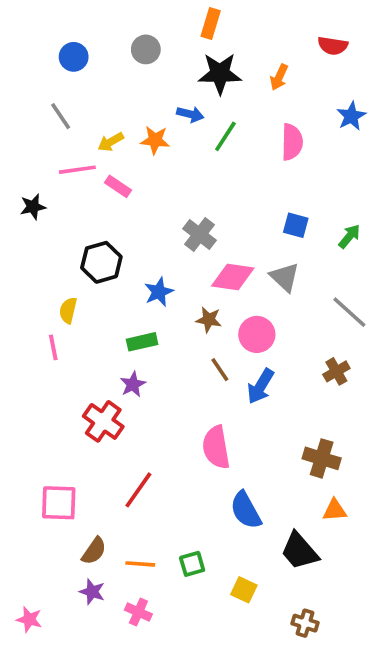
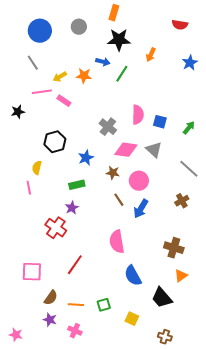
blue circle: (74, 57) -> (40, 31), size x1.5
orange arrow: (279, 77) -> (151, 55), moved
pink semicircle: (292, 142) -> (138, 115), moved
orange triangle: (335, 510) -> (181, 276), turned -32

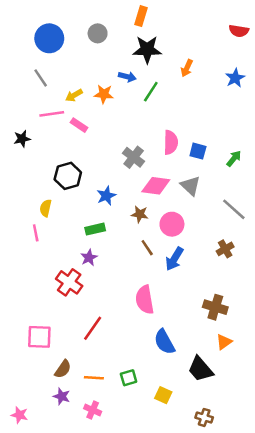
red semicircle: (180, 25) -> (239, 31), moved

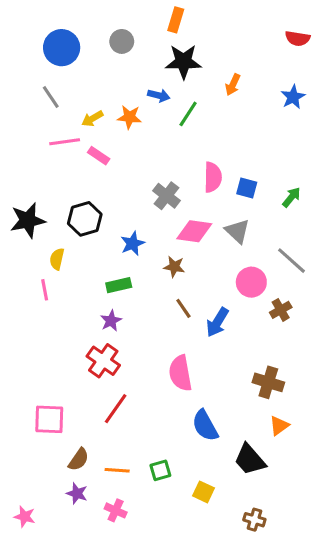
black star: (22, 139) -> (28, 220), moved, size x1.6
pink circle: (172, 224) -> (251, 282), moved
red cross: (69, 282) -> (103, 361), moved

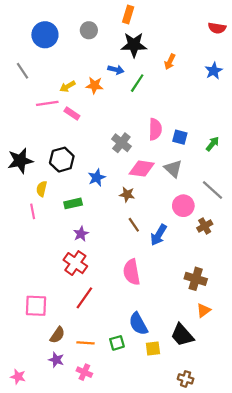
gray line: (51, 97) -> (22, 71), moved
green rectangle: (119, 285) -> (73, 203), moved
blue semicircle: (205, 426) -> (138, 324), moved
yellow square: (204, 492) -> (153, 349), moved, turned -32

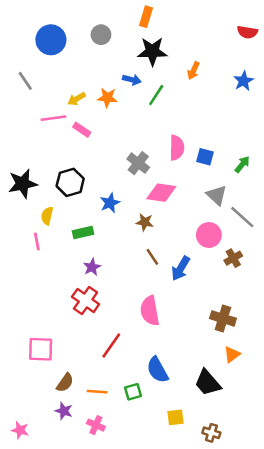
gray triangle: (173, 169) -> (217, 195), moved
red line: (84, 298) -> (111, 345), moved
yellow square: (153, 349) -> (175, 417), moved

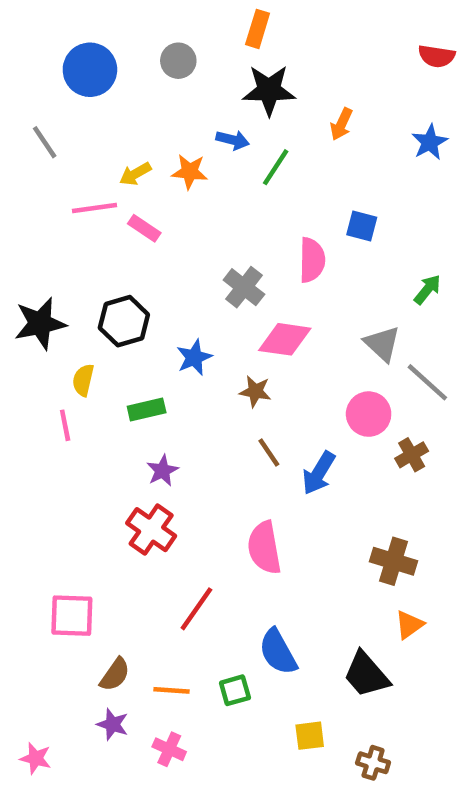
blue square: (205, 157) -> (362, 226), moved

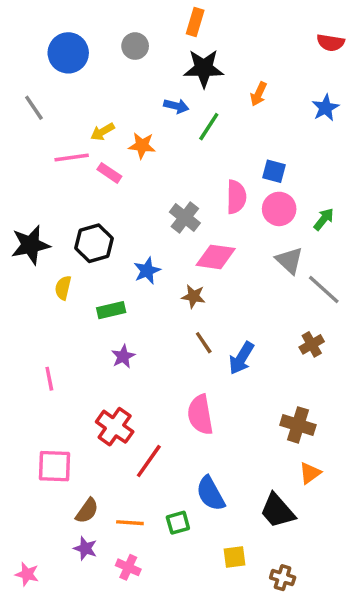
orange star: (190, 172) -> (142, 145), moved
pink circle: (369, 414) -> (279, 209), moved
pink line: (65, 425) -> (49, 379), moved
red cross: (151, 530) -> (115, 427), moved

